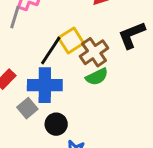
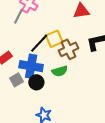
green semicircle: (97, 77) -> (60, 71), moved
black circle: (56, 124) -> (36, 82), moved

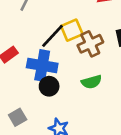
green semicircle: (60, 71) -> (92, 82), moved
gray square: (17, 80) -> (18, 117), moved

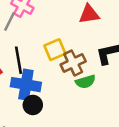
black line: (53, 36) -> (18, 60), moved, turned -52
green semicircle: (92, 82) -> (85, 82), moved

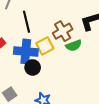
yellow square: (55, 50) -> (45, 46), moved
black line: (18, 60) -> (27, 22), moved

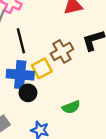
green semicircle: (74, 46) -> (71, 107), moved

